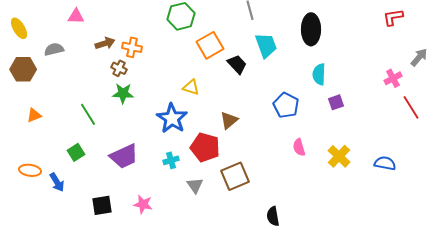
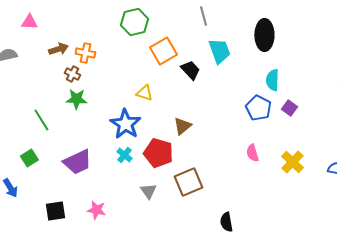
purple square: (336, 102) -> (289, 108), turned -35
blue pentagon: (286, 105) -> (258, 108), moved
cyan cross: (171, 160) -> (124, 155), moved, turned -35

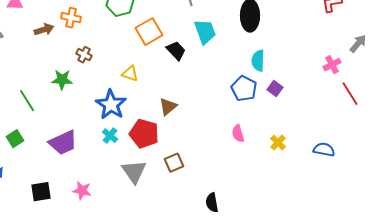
orange cross: (85, 53) -> (71, 18), moved
brown cross: (72, 74) -> (84, 55), moved
yellow cross: (292, 162) -> (278, 143), size x0.7
brown square: (188, 182) -> (174, 163), size x0.7
gray triangle: (148, 191) -> (134, 172), size x1.5

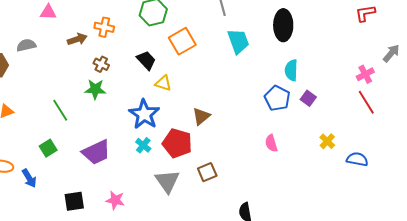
black trapezoid: (176, 51) -> (146, 60), moved
brown cross: (84, 55) -> (101, 64), moved
red line: (350, 94) -> (366, 102), moved
yellow cross: (278, 143) -> (327, 141), moved

